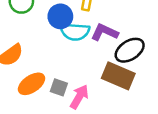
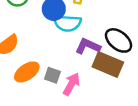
purple L-shape: (105, 32) -> (88, 46), moved
black ellipse: (130, 50) -> (119, 40), turned 72

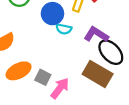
cyan semicircle: (67, 23) -> (64, 29), size x0.6
purple L-shape: (88, 46) -> (96, 34), moved

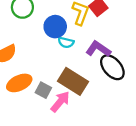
brown rectangle: (98, 74) -> (73, 81), moved

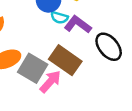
purple L-shape: (98, 49) -> (78, 25), moved
gray square: (43, 90) -> (33, 68), size x1.6

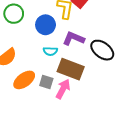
cyan semicircle: (59, 18) -> (50, 51), moved
gray square: (33, 68) -> (46, 82), size x0.6

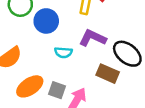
blue circle: (46, 25) -> (46, 21), moved
brown rectangle: (71, 69) -> (108, 74), moved, size x0.7

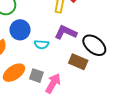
blue circle: (46, 21) -> (20, 30), moved

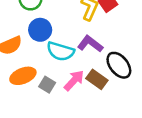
cyan semicircle: (42, 44) -> (60, 51), size x1.6
pink arrow: (53, 83) -> (74, 80), moved

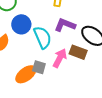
cyan semicircle: (60, 51) -> (42, 37), turned -115
orange ellipse: (23, 76) -> (26, 74), moved

